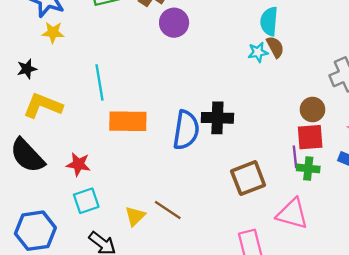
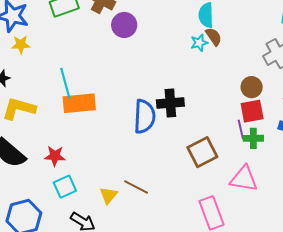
orange rectangle: (128, 121) -> (79, 103), moved

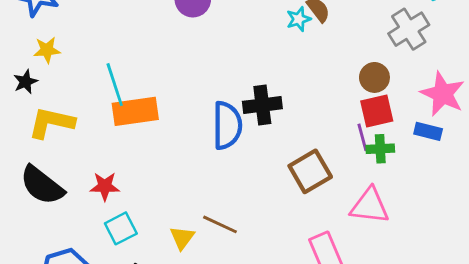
yellow star: (21, 45) -> (47, 50), moved

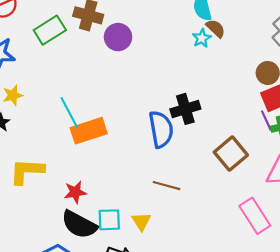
yellow L-shape: (51, 123) -> (27, 171), moved
black semicircle: (42, 185) -> (79, 225), moved
brown line: (220, 224) -> (167, 186), moved
cyan square: (121, 228) -> (109, 220), moved, turned 35

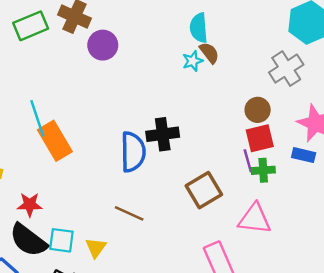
orange rectangle: (89, 131) -> (55, 141), turned 68

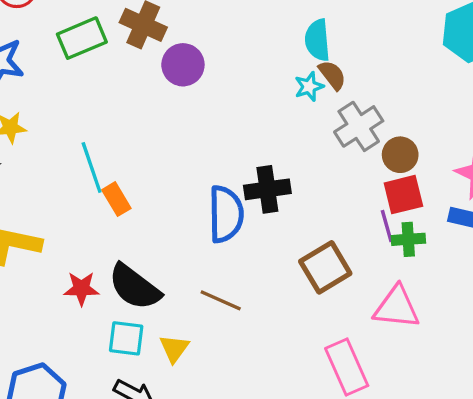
gray cross: (286, 69) -> (359, 126), moved
orange rectangle: (55, 141) -> (116, 199), size x0.6
black semicircle: (28, 240) -> (134, 287), moved

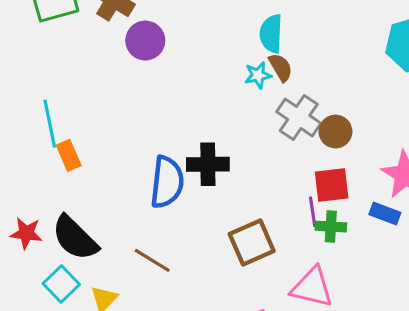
gray cross: (359, 126) -> (299, 117), turned -30
brown circle: (400, 155) -> (335, 132), moved
cyan square: (126, 338) -> (61, 284), turned 32

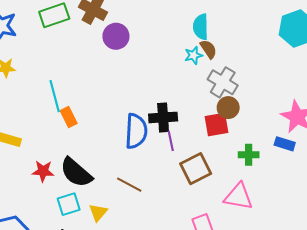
brown circle: (335, 132) -> (228, 108), moved
red square: (332, 185) -> (217, 124), moved
purple line: (313, 212) -> (171, 141), moved
cyan square: (61, 284) -> (69, 204), turned 30

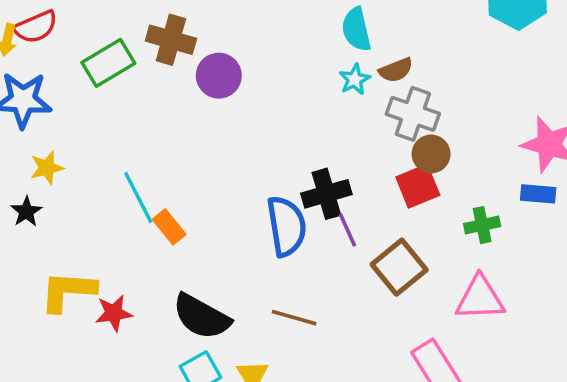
brown semicircle: (208, 49) -> (396, 70), moved, turned 114
red star: (43, 171) -> (114, 313), moved

